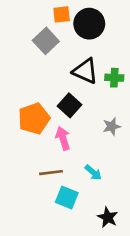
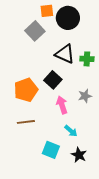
pink arrow: (63, 138) -> (62, 105), moved
brown line: (51, 173) -> (26, 122), moved
black star: (108, 217) -> (79, 155), moved

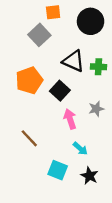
black circle: (68, 18) -> (91, 21), moved
orange pentagon: (26, 90) -> (29, 80), moved
brown line: (26, 122) -> (29, 138), turned 54

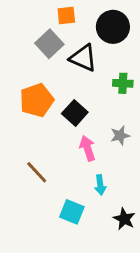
black triangle: (73, 61) -> (83, 58), moved
cyan arrow: (80, 149) -> (100, 185), turned 42
black star: (89, 176) -> (124, 219), moved

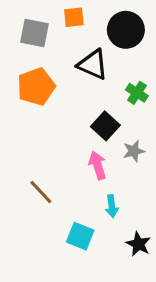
gray square: (49, 44) -> (35, 33), moved, turned -36
green cross: (123, 83) -> (137, 93), turned 30
orange pentagon: (37, 100) -> (36, 87), moved
black square: (75, 113) -> (105, 126), moved

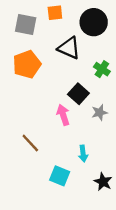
pink arrow: (98, 165) -> (63, 115), moved

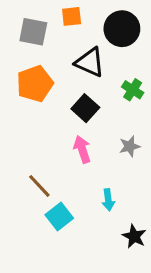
black square: (78, 94) -> (85, 108), moved
cyan square: (60, 176) -> (59, 217), moved, turned 30

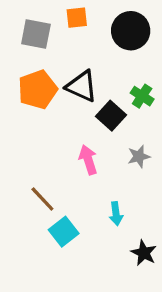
black triangle: (90, 62) -> (82, 86), moved
black square: (85, 108) -> (111, 116), moved

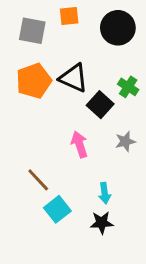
black star: (144, 253) -> (102, 223), moved, turned -30

